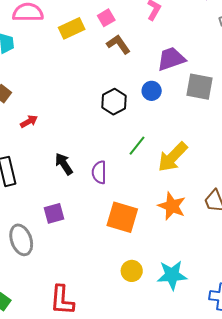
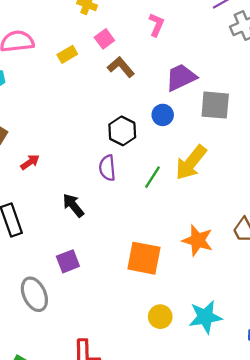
yellow rectangle: (72, 28) -> (67, 54), size x0.7
yellow arrow: (173, 157) -> (191, 163), moved
purple semicircle: (99, 172) -> (107, 168), moved

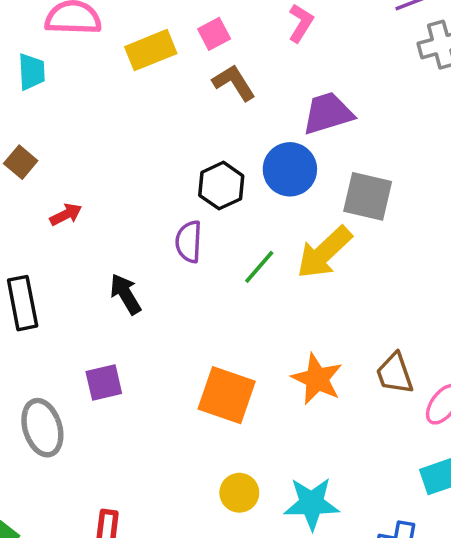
yellow rectangle: (67, 54) -> (151, 50), size x1.5
gray square: (215, 105) -> (368, 196), moved
blue circle: (163, 115) -> (290, 169), size x1.5

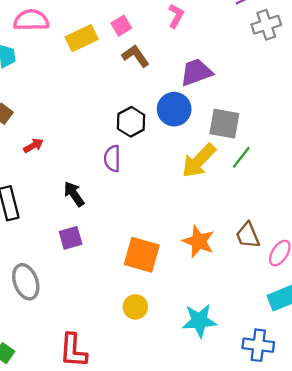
green line: (259, 267) -> (241, 157), moved
purple square: (104, 383) -> (71, 238), moved
yellow circle: (239, 493) -> (135, 307), moved

